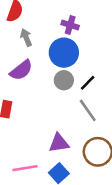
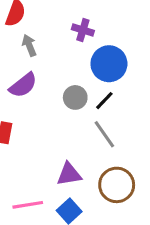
blue circle: (64, 53) -> (109, 64), moved

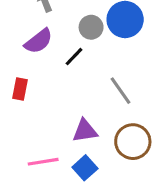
gray circle: (75, 97) -> (91, 27), moved
black line: (104, 101) -> (74, 57), moved

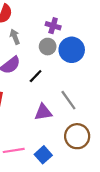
gray circle: (91, 27) -> (48, 47), moved
purple triangle: (85, 131) -> (43, 112), moved

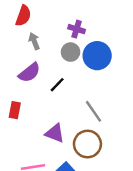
purple triangle: (43, 112) -> (55, 133), moved, turned 30
brown circle: (77, 136) -> (87, 144), moved

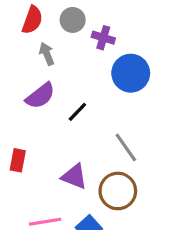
gray circle: (71, 52) -> (73, 20), moved
red rectangle: (15, 110) -> (18, 160), moved

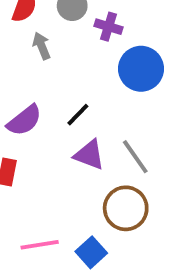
purple semicircle: (40, 96) -> (24, 120), moved
purple triangle: (74, 176) -> (89, 155), moved

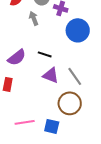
gray arrow: (42, 46) -> (34, 18), moved
black line: (78, 115) -> (45, 54), turned 64
blue square: (91, 252) -> (52, 126), turned -35

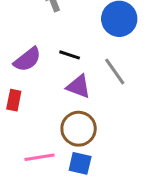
gray line: (75, 76) -> (115, 71), moved
brown circle: (70, 103) -> (79, 129), moved

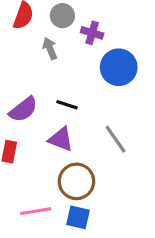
gray line: (115, 71) -> (116, 139), moved
purple triangle: (79, 87) -> (61, 139), moved

